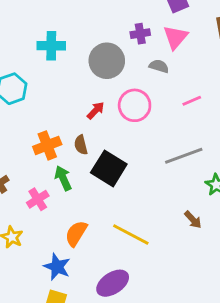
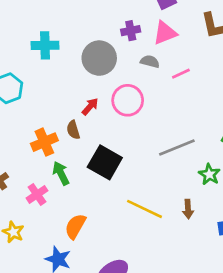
pink triangle: (175, 37) -> (165, 33), turned 30
pink line: (192, 101) -> (181, 74), moved
brown semicircle: (81, 145) -> (73, 130), moved
brown arrow: (193, 220) -> (188, 209), turned 42
yellow line: (131, 234) -> (145, 209), moved

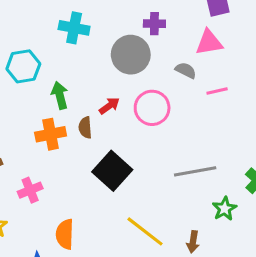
purple cross: (131, 31) -> (154, 24), moved
green arrow: (61, 173) -> (60, 95), moved
orange semicircle: (75, 226) -> (65, 234), turned -40

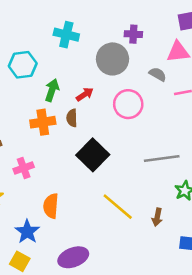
green arrow: (60, 95) -> (52, 90), turned 30
red arrow: (109, 106) -> (85, 94), moved

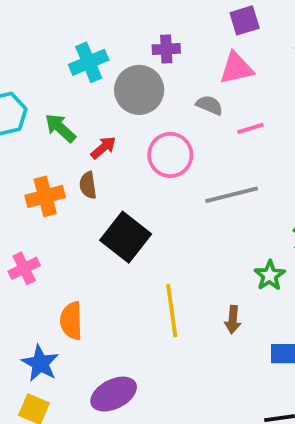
cyan cross: (66, 35) -> (89, 62), moved, turned -30
green arrow: (52, 90) -> (60, 128), moved, turned -60
gray line: (162, 159) -> (232, 195), moved
yellow line: (118, 207) -> (172, 311), turned 48

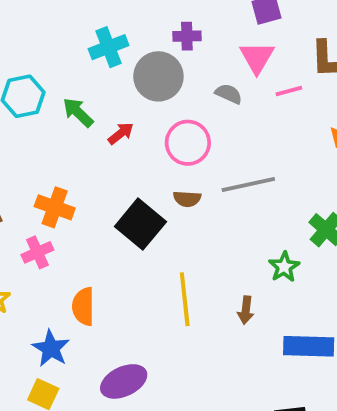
pink triangle: (236, 68) -> (257, 57), turned -48
pink line: (250, 128) -> (289, 91), moved
brown semicircle: (88, 185) -> (187, 199), moved, turned -80
orange cross: (45, 196) -> (55, 207), moved, turned 33

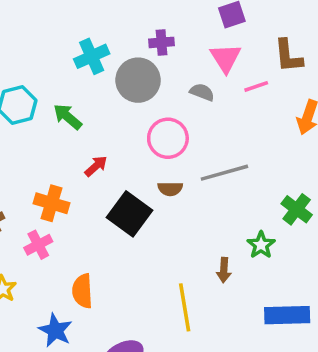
red arrow: (121, 133) -> (96, 166), moved
yellow line: (185, 299) -> (185, 307), moved
brown arrow: (246, 310) -> (224, 270), moved

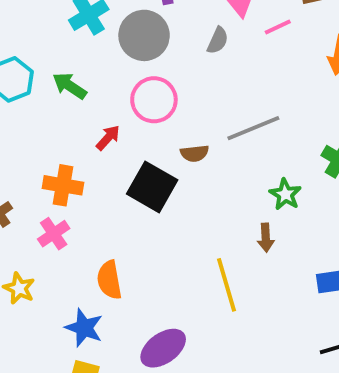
gray semicircle: (202, 92) -> (218, 40), turned 100
pink circle: (168, 138) -> (154, 100), moved
green star: (261, 245) -> (285, 194), moved

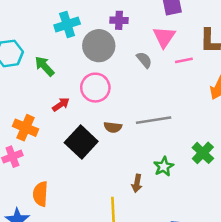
gray semicircle: (218, 40) -> (144, 60), turned -78
brown arrow: (266, 238) -> (137, 183), moved

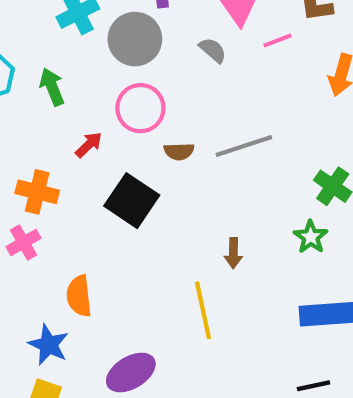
green arrow: (44, 66) -> (52, 87), turned 30
brown semicircle: (113, 127) -> (179, 151), moved
green star: (164, 167) -> (311, 237), moved

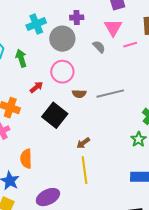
brown arrow: (233, 253) -> (83, 143), moved, turned 48

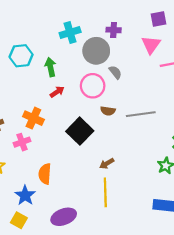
gray semicircle: (99, 47) -> (115, 72), moved
red arrow: (36, 87) -> (57, 92), moved

